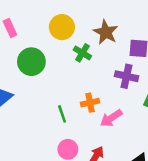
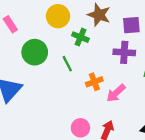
green line: (62, 114) -> (67, 64), moved

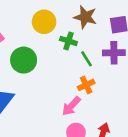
green line: (67, 64) -> (86, 59), moved
pink arrow: (116, 93) -> (71, 106), moved

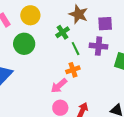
yellow circle: (44, 22) -> (30, 15), moved
green cross: (68, 41) -> (63, 32), turned 32

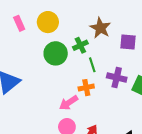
green circle: (24, 44) -> (56, 53), moved
purple cross: (99, 46) -> (117, 78), moved

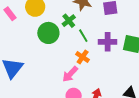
orange cross: (86, 88) -> (83, 57), turned -32

